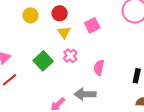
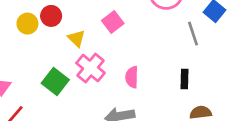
red circle: (60, 13) -> (51, 16), moved
pink cross: (70, 56) -> (91, 68), size x1.5

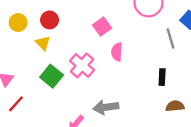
yellow circle: (27, 24) -> (18, 23), moved
yellow triangle: (76, 38) -> (43, 43), moved
pink semicircle: (132, 77) -> (117, 52), moved

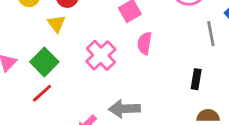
green square: (52, 76) -> (44, 62), moved
red line: (16, 104) -> (42, 93), moved

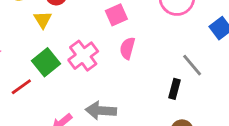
gray line: (211, 34) -> (192, 65), moved, turned -35
green square: (44, 62) -> (46, 62), moved

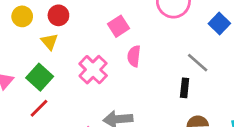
green square: (46, 62) -> (40, 77), moved

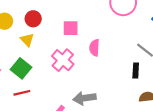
pink square: (118, 26) -> (71, 28), moved, turned 35
red line: (39, 108) -> (22, 93), turned 35

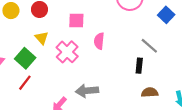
yellow triangle: (27, 40) -> (42, 38), moved
red line: (22, 93) -> (25, 83), turned -42

